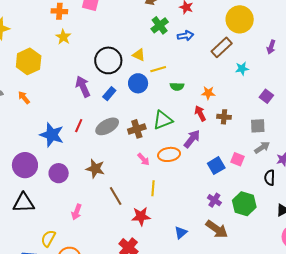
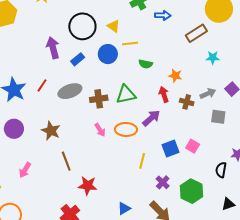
gray arrow: (262, 147) -> (208, 93), moved
yellow line: (153, 188) -> (142, 161), moved

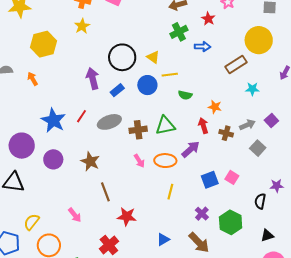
gray square: (218, 117) -> (258, 148), turned 35
yellow line: (142, 161) -> (170, 192), moved
pink arrow: (25, 170) -> (75, 215), moved, turned -70

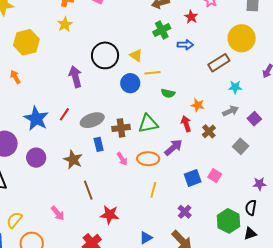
blue rectangle: (117, 90) -> (99, 144), moved, turned -64
gray arrow: (247, 125) -> (231, 111), moved
brown cross: (226, 133) -> (209, 131), turned 32
black semicircle: (260, 201) -> (251, 208), moved
green hexagon: (231, 222) -> (228, 221), moved

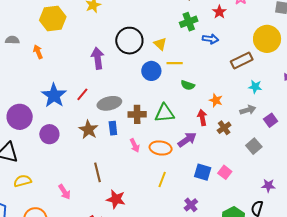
brown star: (73, 160) -> (88, 130), moved
blue square: (193, 178) -> (203, 172), turned 30
yellow semicircle: (14, 220) -> (23, 181), moved, turned 30

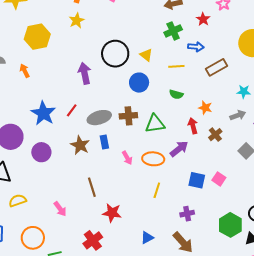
brown rectangle: (242, 61) -> (216, 67), moved
yellow line: (175, 63) -> (176, 66), moved
brown cross: (137, 114) -> (128, 116), moved
purple cross: (191, 205) -> (187, 214), turned 32

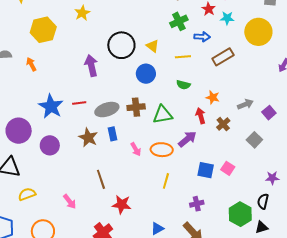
cyan star: (244, 92) -> (227, 18), moved
red line: (72, 110) -> (79, 103), turned 48

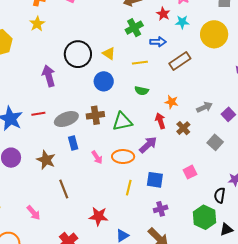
brown star: (88, 138) -> (46, 160), moved
pink square: (228, 168) -> (190, 172), turned 32
blue square: (206, 170) -> (155, 180), moved
black semicircle: (263, 201) -> (220, 195), moved
red star: (122, 204) -> (99, 216), moved

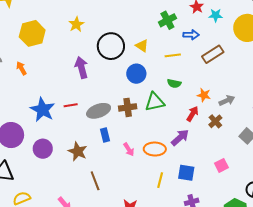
yellow star: (37, 24) -> (76, 24), moved
gray arrow: (204, 107) -> (227, 101), moved
red arrow: (160, 121) -> (193, 114), turned 49
green triangle: (122, 122) -> (155, 102), moved

